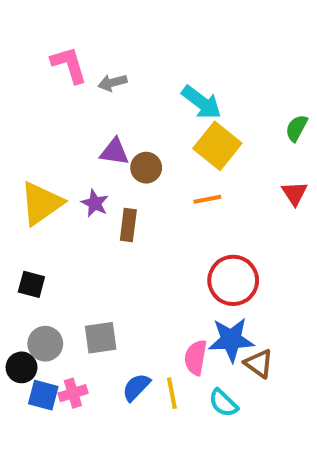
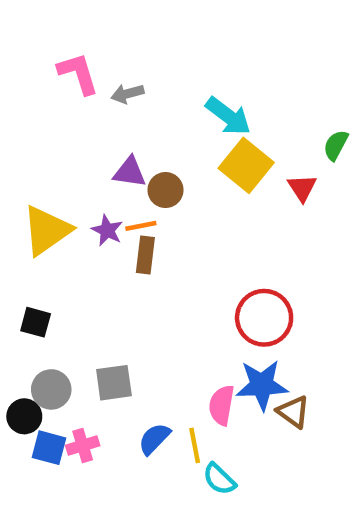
red triangle: (294, 193) -> (302, 188), moved
orange line: (207, 199) -> (141, 226), moved
cyan semicircle: (223, 403) -> (219, 479), moved

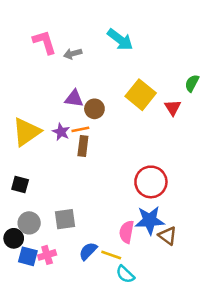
cyan arrow: (228, 116) -> (120, 40), moved
yellow line: (195, 445) -> (111, 255), turned -60

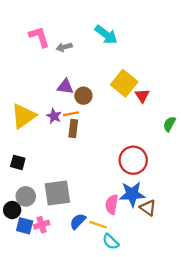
green semicircle: (192, 83) -> (169, 124), moved
red triangle: (173, 108) -> (142, 96), moved
gray square: (65, 219) -> (57, 193), size x1.4

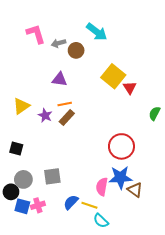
brown circle: (83, 96) -> (76, 50), moved
yellow triangle: (23, 116) -> (21, 106), size x0.7
purple star: (54, 116) -> (45, 115), moved
brown rectangle: (73, 128) -> (67, 118), turned 35
gray square: (57, 193) -> (52, 176), size x0.7

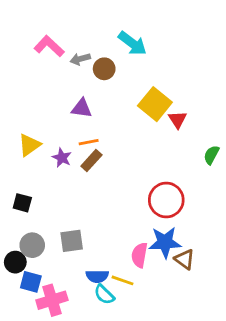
pink L-shape: (36, 34) -> (49, 46), turned -30
blue semicircle: (71, 202) -> (97, 276), turned -133
pink cross: (38, 205) -> (52, 300), moved, size x1.5
cyan semicircle: (101, 221) -> (104, 295), moved

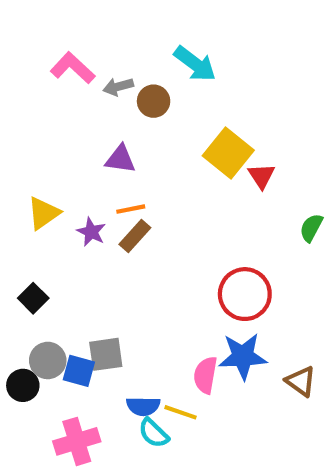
black square: (22, 203) -> (33, 298), turned 30
brown triangle: (185, 259) -> (301, 381), moved
blue square: (31, 282) -> (79, 371), moved

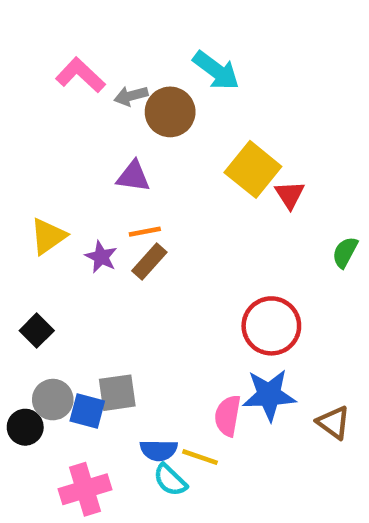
brown circle: (154, 101) -> (170, 112), size x1.4

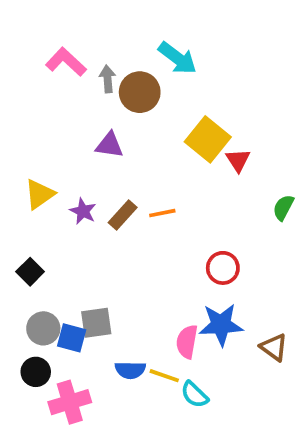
gray arrow: (131, 96) -> (108, 79), turned 100
orange line: (145, 232) -> (162, 213), moved
red circle: (271, 326) -> (223, 268), size x0.7
black circle: (25, 427) -> (36, 372), moved
cyan semicircle: (170, 480) -> (195, 395), moved

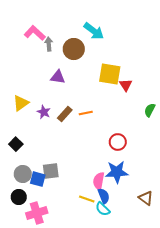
gray arrow: (108, 79) -> (49, 44), moved
yellow square: (208, 139) -> (110, 74), turned -30
brown triangle: (274, 347) -> (146, 198), moved
blue semicircle: (130, 370) -> (104, 196), moved, turned -112

